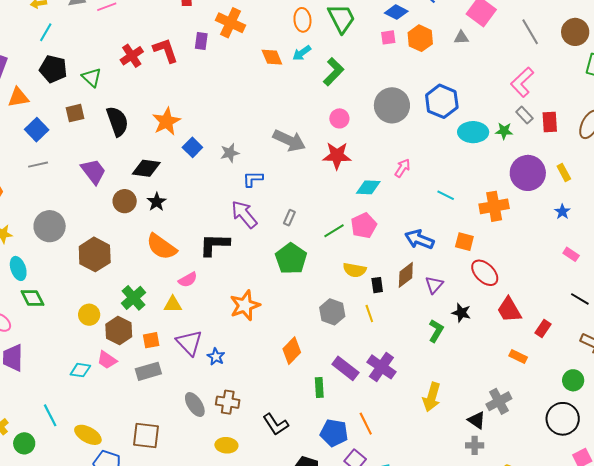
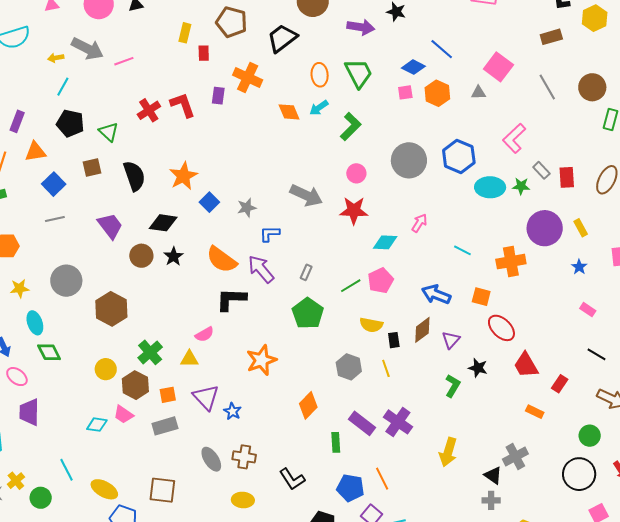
pink L-shape: (522, 82) -> (514, 138), moved
orange semicircle: (161, 247) -> (222, 260), moved

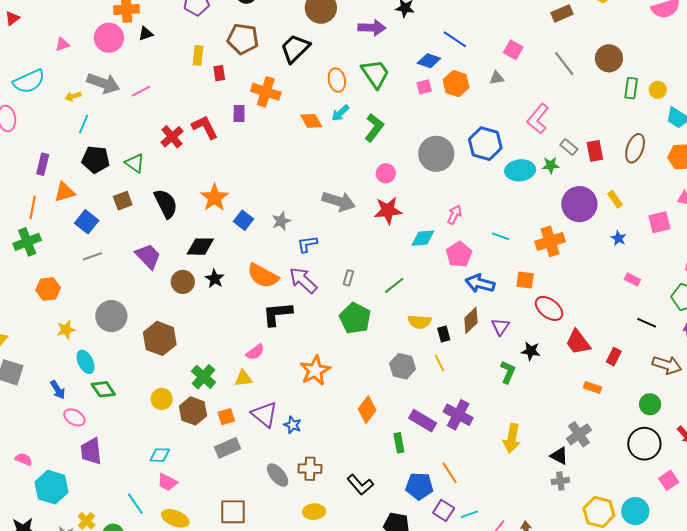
pink square: (498, 67) -> (513, 50), size x0.7
pink pentagon: (381, 281) -> (459, 254), moved
pink trapezoid: (123, 415) -> (167, 482), moved

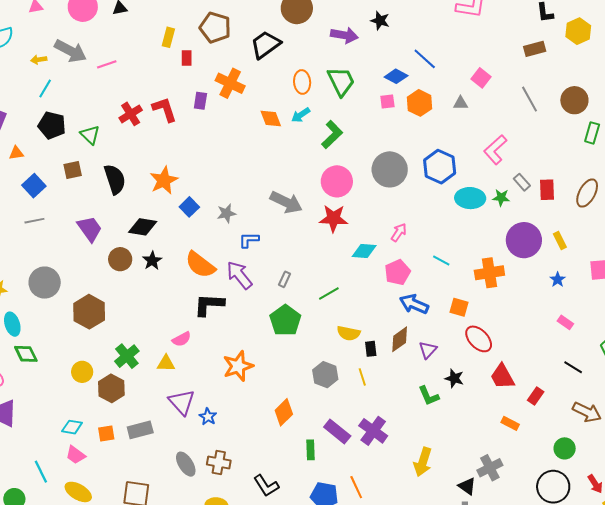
pink circle: (386, 173) -> (337, 181), size x1.6
orange triangle: (65, 192) -> (16, 153), size x0.7
green L-shape: (508, 372) -> (429, 396), turned 125
orange square: (226, 417) -> (106, 433), moved

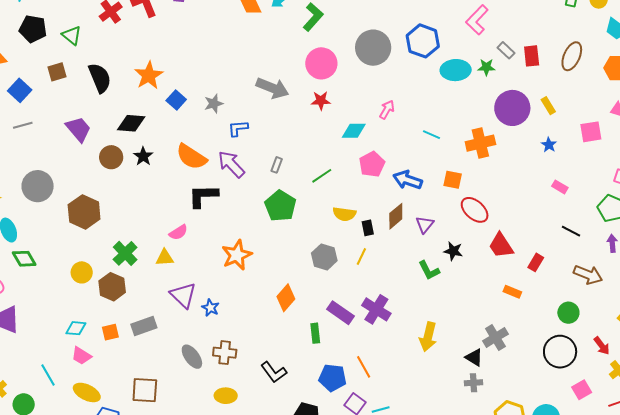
red star: (333, 218) -> (321, 101), size x0.7
pink pentagon: (397, 272) -> (372, 164), moved
yellow line: (362, 377) -> (361, 257), turned 48

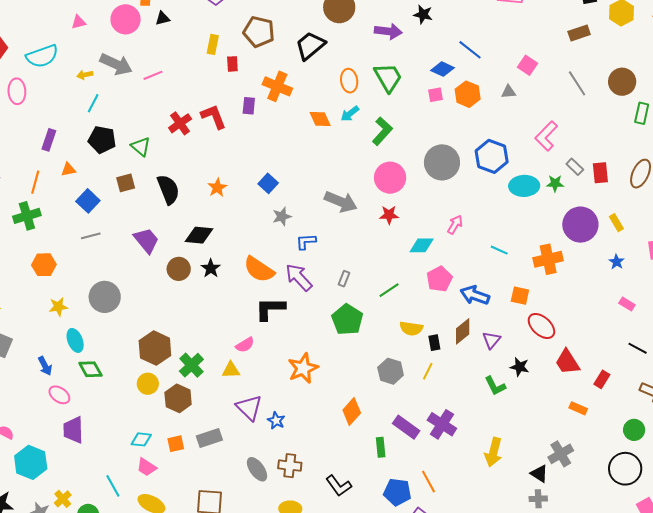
orange star: (149, 75) -> (217, 188), size x0.7
blue square: (176, 100) -> (268, 183), moved
brown hexagon: (84, 212) -> (155, 348), moved

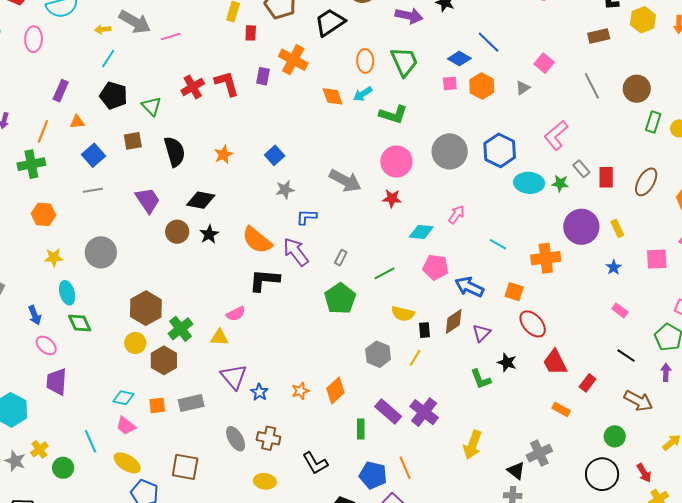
gray triangle: (509, 92) -> (523, 88), turned -35
green L-shape: (382, 131) -> (393, 114), turned 60
pink pentagon: (439, 279) -> (436, 267), turned 30
orange star: (303, 368) -> (300, 391), moved, size x0.6

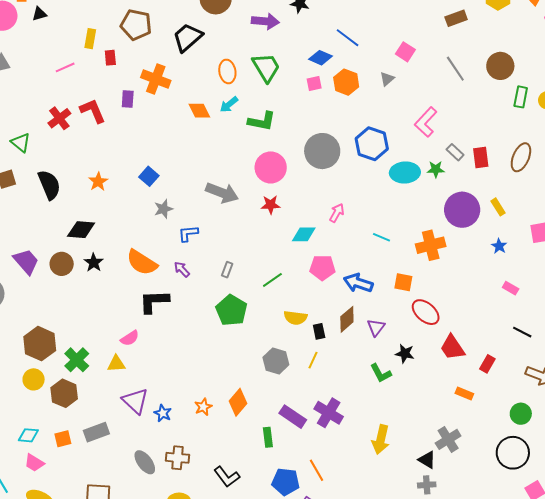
pink line: (171, 37) -> (65, 67), moved
purple trapezoid: (148, 200) -> (26, 262), moved
purple arrow: (296, 252) -> (182, 269), size x0.6

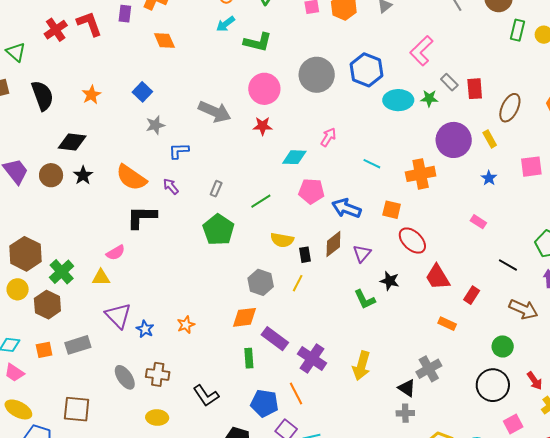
orange diamond: (199, 111) -> (164, 40), moved
brown ellipse: (521, 157) -> (510, 108), moved
pink rectangle: (511, 288) -> (478, 222), moved
orange diamond: (238, 402) -> (245, 317), moved, turned 40
purple cross: (329, 413) -> (312, 358), moved

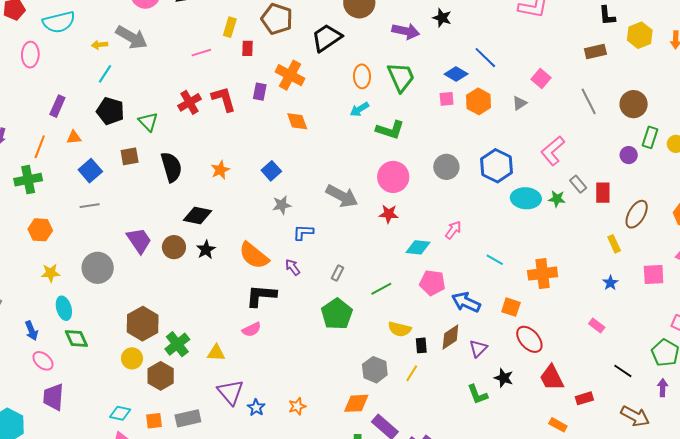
gray circle: (317, 75) -> (446, 167), size x0.7
purple circle: (454, 140) -> (629, 155), moved, size x0.5
pink semicircle: (116, 253) -> (252, 329), moved
red rectangle: (472, 295) -> (584, 398), turned 36

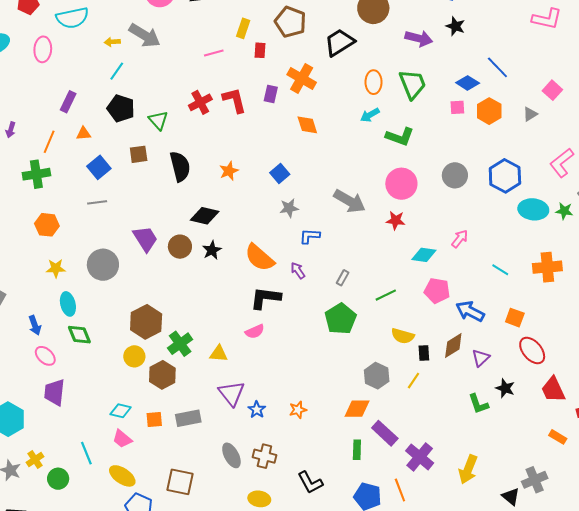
orange cross: (543, 274) -> (547, 267), moved

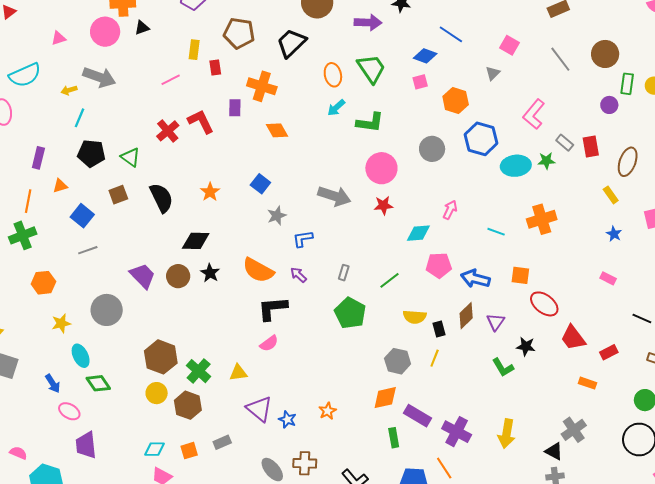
orange hexagon: (489, 111) -> (456, 100), moved
gray rectangle: (188, 418) -> (222, 442), size x0.7

